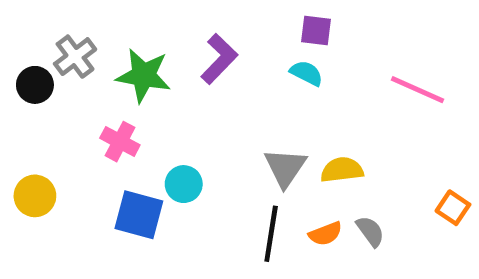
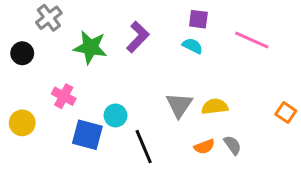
gray cross: (75, 57) -> (49, 18), moved
pink line: (417, 90) -> (252, 40), moved
pink cross: (120, 142) -> (64, 96), moved
orange square: (453, 208) -> (286, 112), moved
black line: (271, 234) -> (144, 147), moved, turned -32

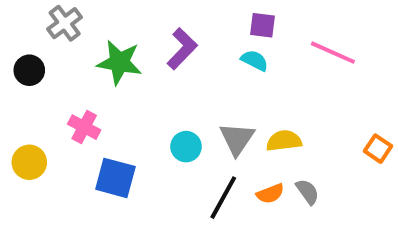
cyan circle: (116, 115) -> (186, 147), moved
black line: (144, 147) -> (223, 198), moved, turned 52

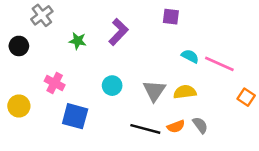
pink line: (333, 53) -> (219, 64), moved
cyan semicircle: (255, 60) -> (190, 56), moved
green star: (119, 62) -> (78, 41), size x0.6
cyan circle: (186, 147) -> (112, 86), moved
black line: (223, 198) -> (145, 129), turned 76

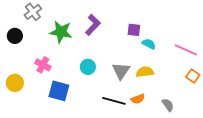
purple square: (171, 17) -> (134, 30), moved
green star: (78, 41) -> (61, 32), size x1.6
pink line: (219, 64) -> (186, 50), moved
gray semicircle: (200, 125) -> (168, 105), moved

